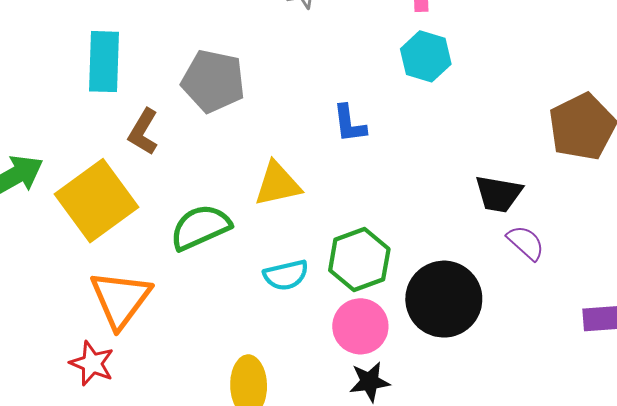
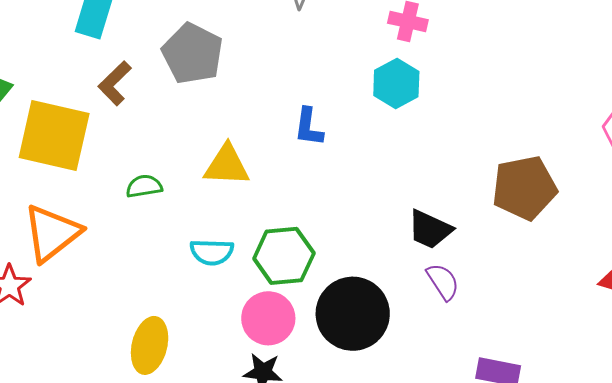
yellow square: (97, 201) -> (54, 136), turned 34
green semicircle: (200, 227) -> (144, 186), size x0.6

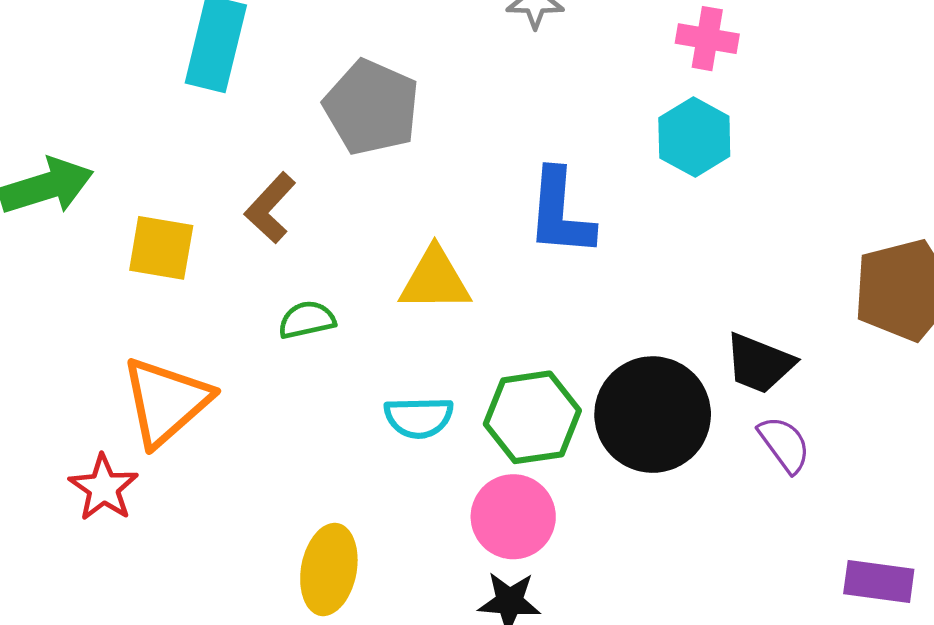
brown L-shape: (115, 83) -> (270, 208), moved
blue L-shape: (309, 127) -> (560, 213), size x1.5
yellow square: (54, 136) -> (161, 248), size x0.6
black circle: (353, 314) -> (653, 415), moved

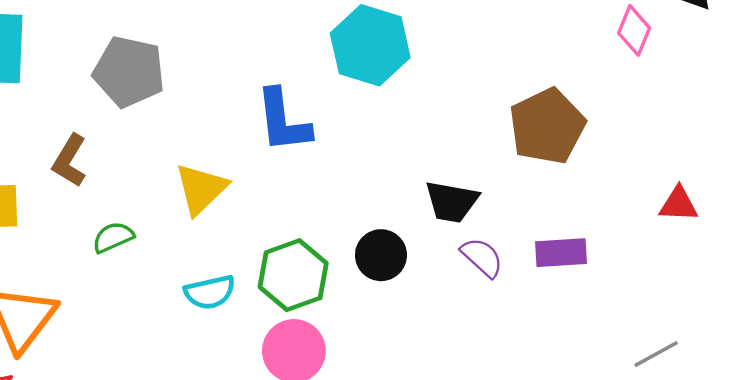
cyan hexagon: (694, 137) -> (370, 45), size x1.4
yellow triangle: (435, 280) -> (201, 189), turned -32
black circle: (653, 415) -> (381, 255), size x0.6
purple rectangle: (879, 582) -> (561, 253), moved

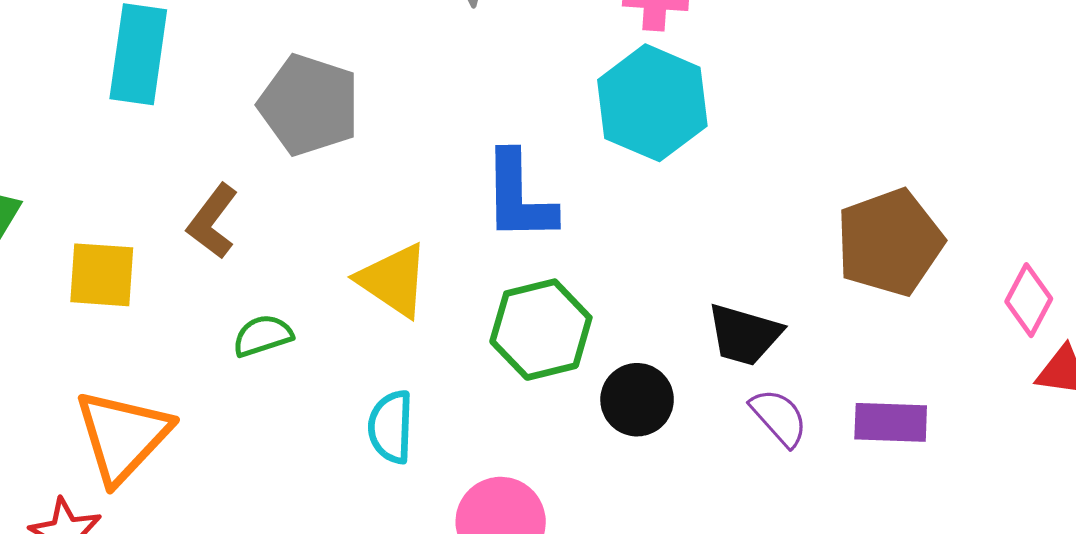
pink diamond: (634, 30) -> (1029, 300), moved
yellow triangle: (201, 189) -> (393, 280), turned -48
green hexagon: (293, 275) -> (541, 330), moved
cyan semicircle: (210, 292) -> (391, 427), turned 99

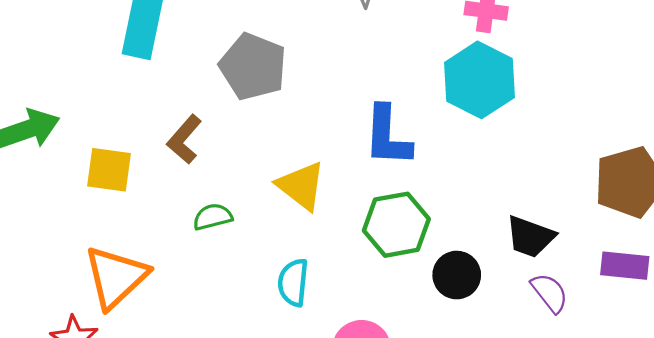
purple rectangle: (891, 422) -> (625, 266), moved

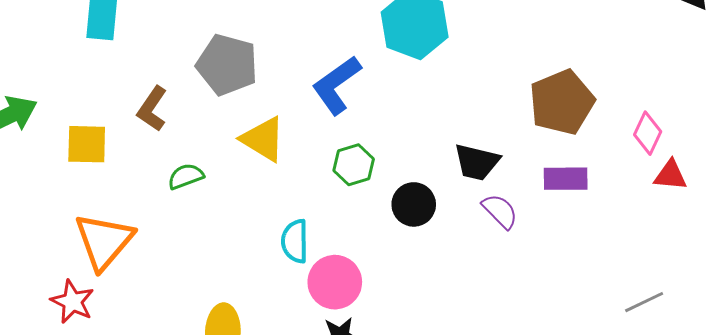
gray pentagon: (253, 67) -> (227, 65), moved
blue L-shape: (387, 136) -> (337, 85), turned 58
green hexagon: (396, 225) -> (354, 165), size x0.7
cyan semicircle: (293, 282) -> (295, 241), moved

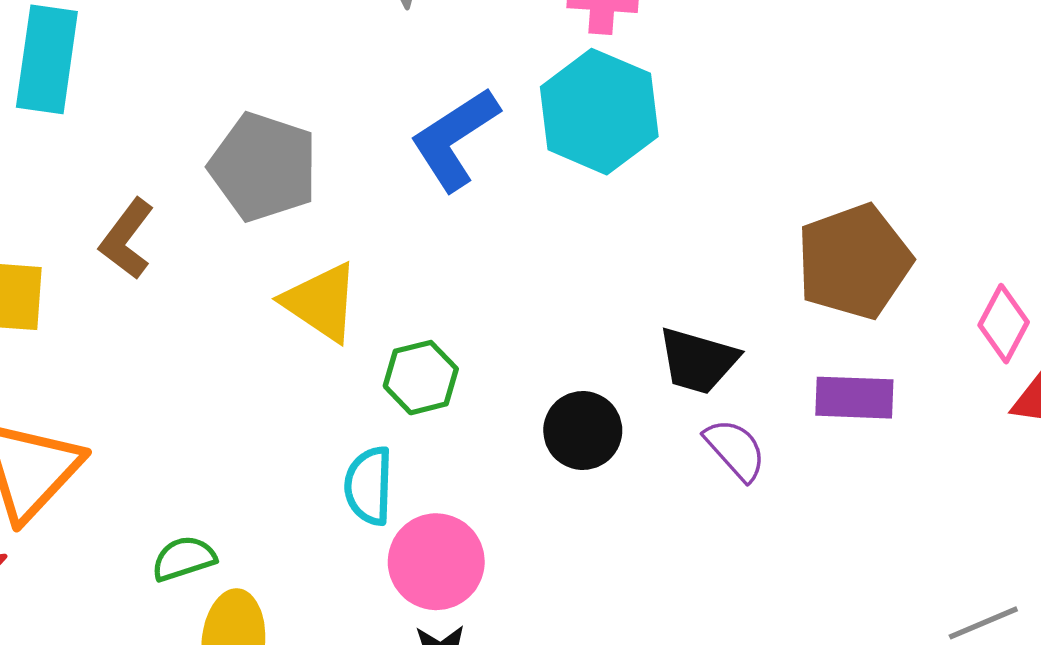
blue L-shape: (337, 85) -> (455, 139), moved
green hexagon: (354, 165) -> (421, 378), moved
green semicircle: (186, 176) -> (184, 559), moved

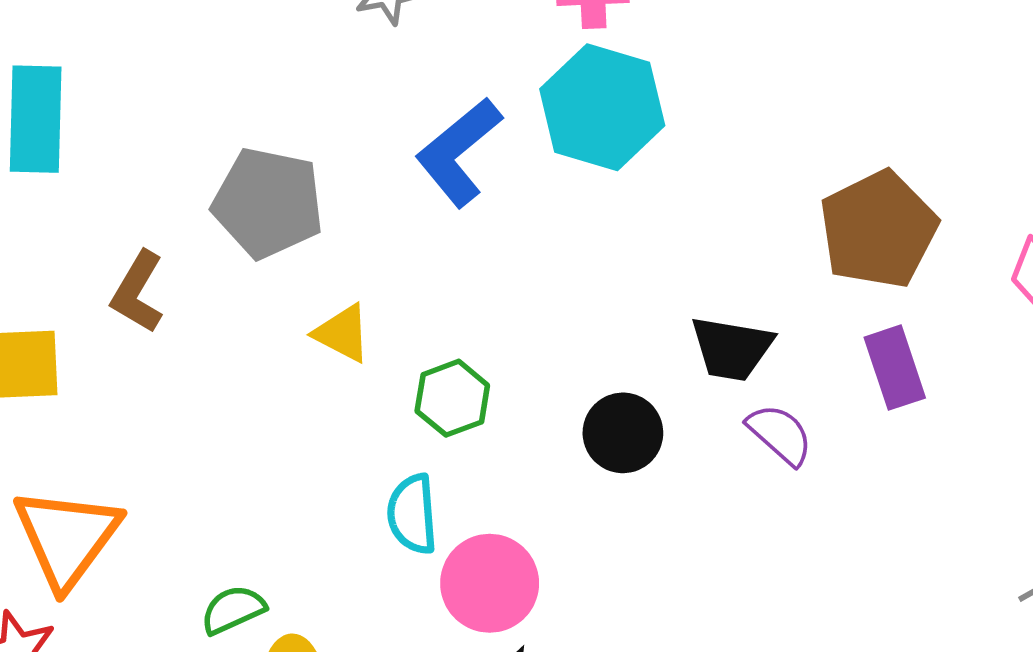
yellow triangle: (321, 302) -> (342, 333), size x0.7
purple rectangle: (854, 398) -> (895, 368), turned 76

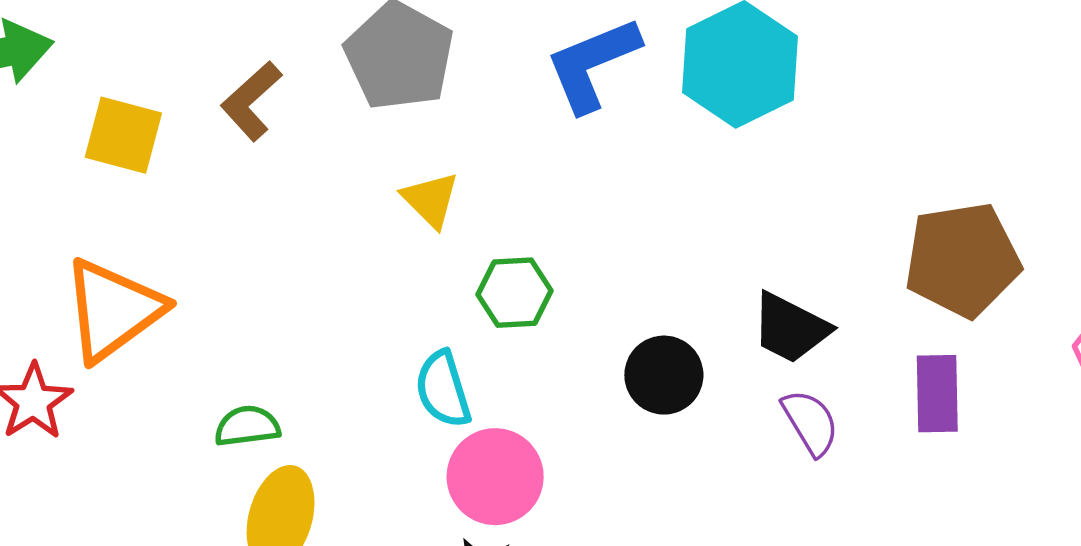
cyan semicircle: (412, 514) -> (443, 389), turned -30

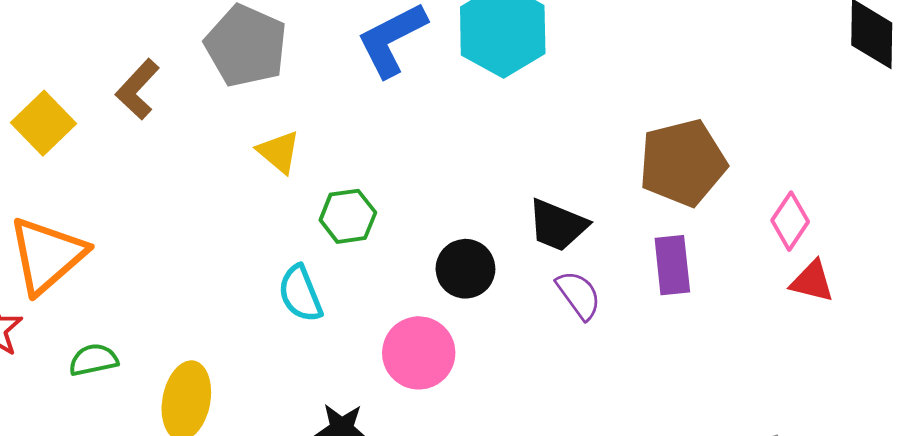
yellow square: (123, 135) -> (44, 123), turned 36
green semicircle: (247, 426) -> (93, 360), moved
pink circle: (495, 477) -> (419, 353), moved

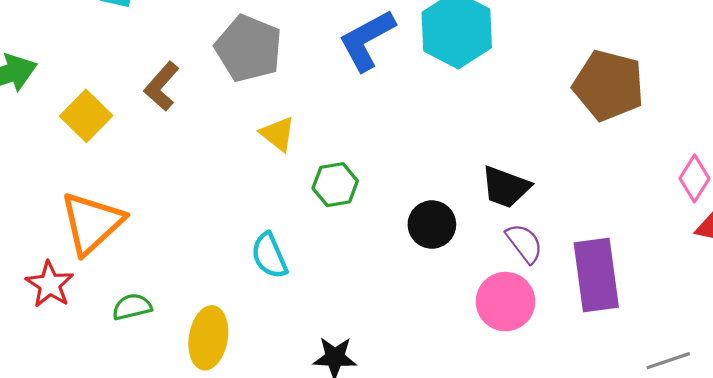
brown pentagon: (683, 163) -> (609, 85), moved, turned 30
purple rectangle: (672, 265) -> (596, 275), moved, size x1.5
cyan semicircle: (300, 294) -> (269, 256), moved
pink circle: (419, 353) -> (505, 302), moved

